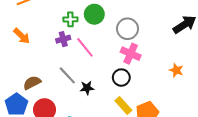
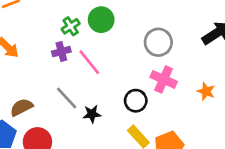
green cross: (70, 19) -> (71, 26), turned -32
gray circle: (128, 29) -> (158, 42), moved
pink cross: (131, 54) -> (164, 79), moved

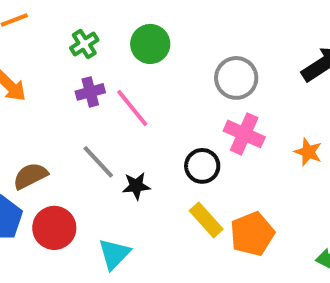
green cross: (71, 26) -> (84, 44), moved

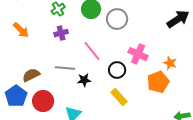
gray circle: (236, 78) -> (117, 19), moved
pink line: (132, 108) -> (92, 51), moved
gray line: (98, 162) -> (65, 68), turned -42
orange pentagon: (252, 234) -> (158, 82), moved

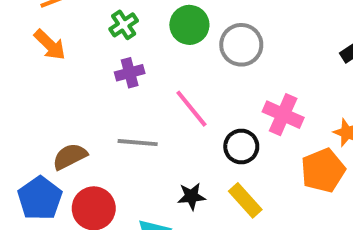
orange arrow: (21, 30) -> (50, 45), moved
black star: (84, 80) -> (191, 196), moved

